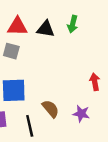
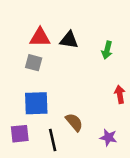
green arrow: (73, 24) -> (107, 50), moved
purple star: (81, 114) -> (108, 137), moved

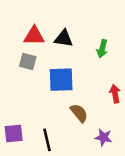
blue square: (36, 103) -> (61, 80), moved
brown semicircle: (74, 122) -> (79, 113), moved

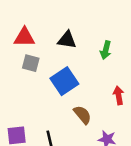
red triangle: (34, 36) -> (24, 37), moved
blue square: (61, 80) -> (64, 81), turned -32

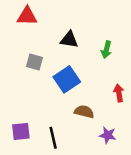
red triangle: (24, 37) -> (27, 16), moved
brown semicircle: (82, 115) -> (84, 112), turned -36

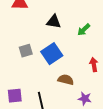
green arrow: (106, 50) -> (84, 30), turned 32
gray square: (34, 62) -> (26, 51), moved, turned -32

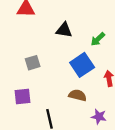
blue square: (52, 54) -> (82, 65), moved
purple square: (15, 96) -> (22, 96), moved

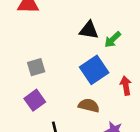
black triangle: (64, 30) -> (89, 30), moved
purple square: (22, 96) -> (35, 100), moved, turned -30

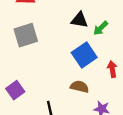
gray square: (36, 67) -> (26, 35), moved, size x1.5
purple square: (35, 100) -> (15, 90), moved

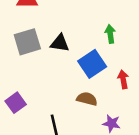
black triangle: (80, 20) -> (60, 43), moved
green arrow: (101, 28) -> (110, 34), turned 126

